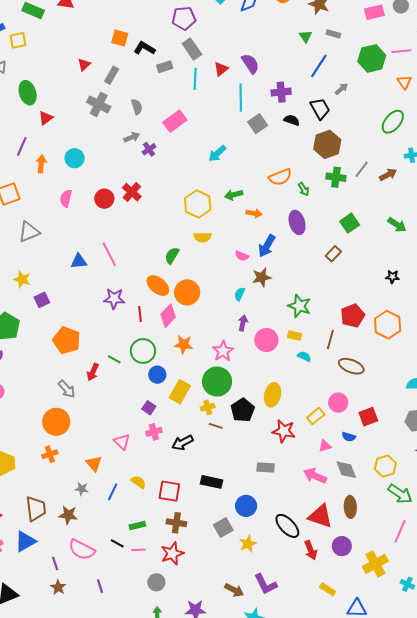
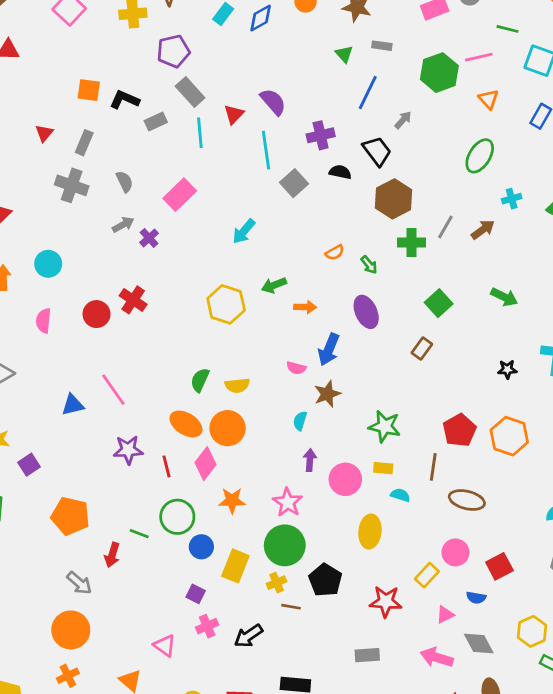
orange semicircle: (280, 177) -> (335, 252), size x0.6
yellow semicircle: (202, 237) -> (237, 385), moved
yellow ellipse: (273, 395) -> (370, 532), moved

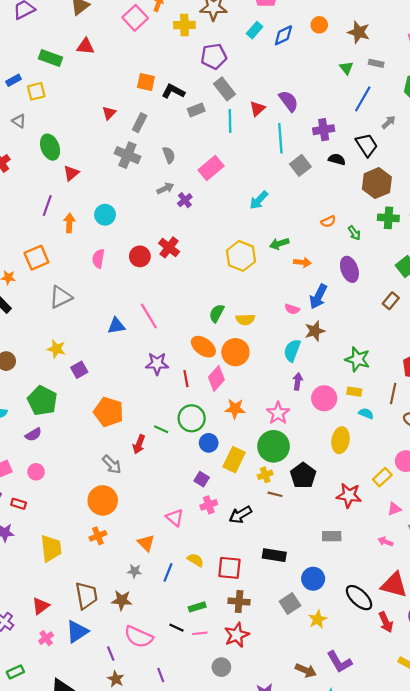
cyan semicircle: (300, 421) -> (292, 350), size x1.5
pink arrow: (437, 657) -> (385, 542), size x0.6

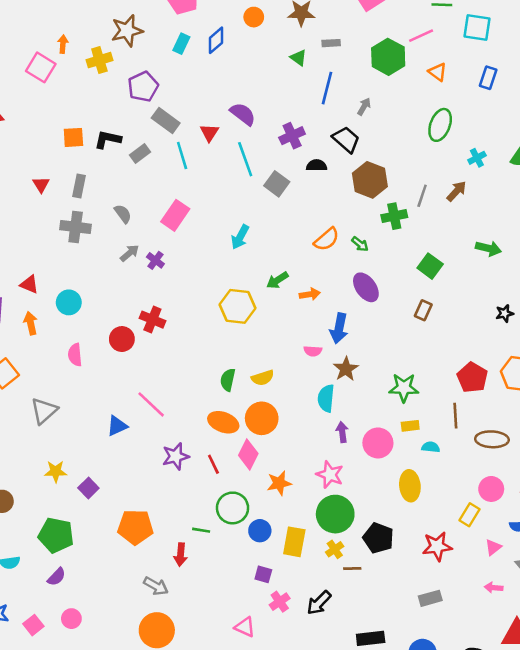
red triangle: (71, 173) -> (29, 284), moved, turned -42
orange semicircle: (328, 221) -> (327, 239), size x1.5

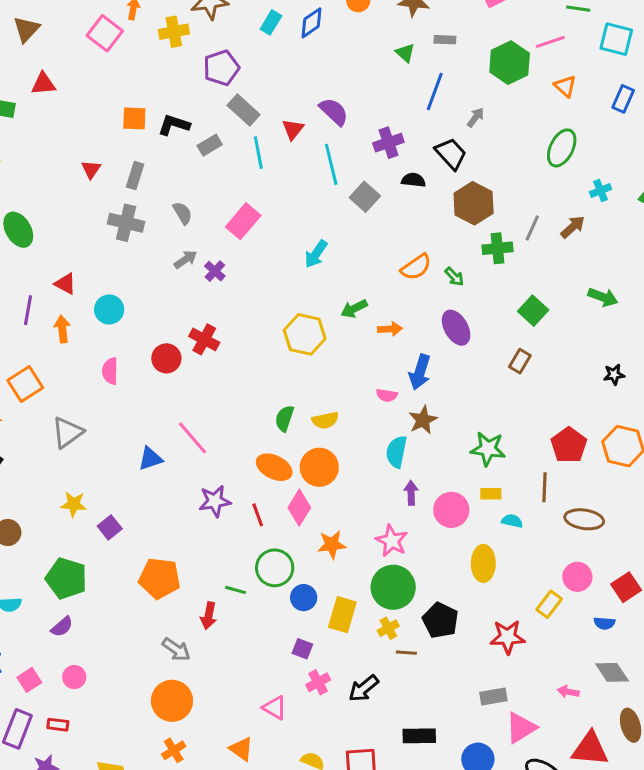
pink triangle: (493, 547) -> (521, 728), moved, size x1.6

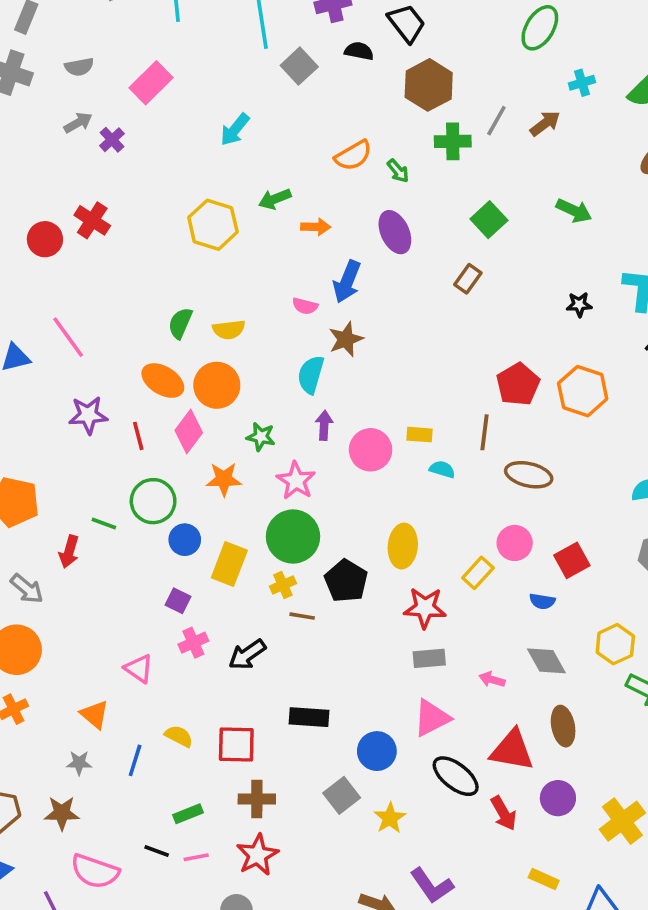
gray semicircle: (183, 213) -> (79, 67), turned 105
green star: (488, 449) -> (261, 437), moved, size x0.7
yellow ellipse: (483, 563) -> (403, 546), moved
gray rectangle: (493, 697) -> (429, 658), moved

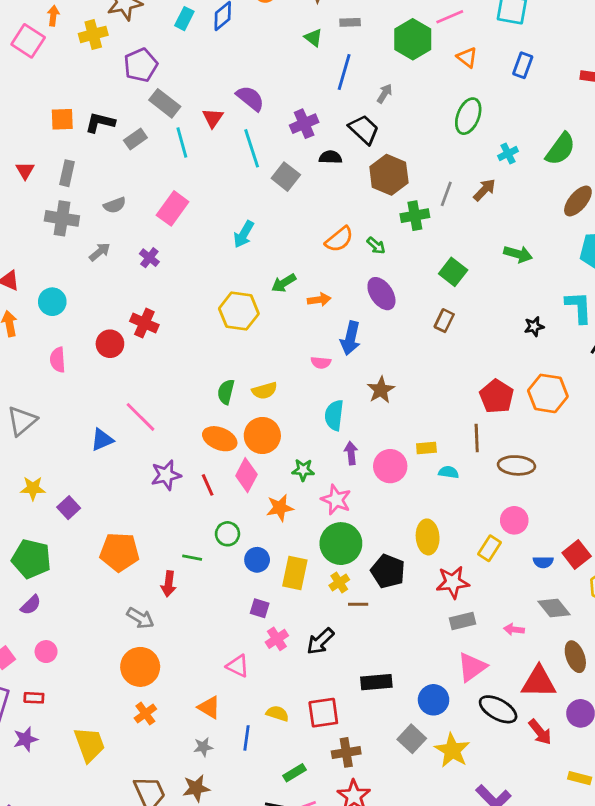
gray arrow: (78, 123) -> (100, 252), moved
brown star: (346, 339) -> (381, 390), moved
green circle: (153, 501) -> (227, 534), size x0.7
red square: (572, 560) -> (577, 555), moved
yellow star: (390, 818) -> (452, 750), size x1.4

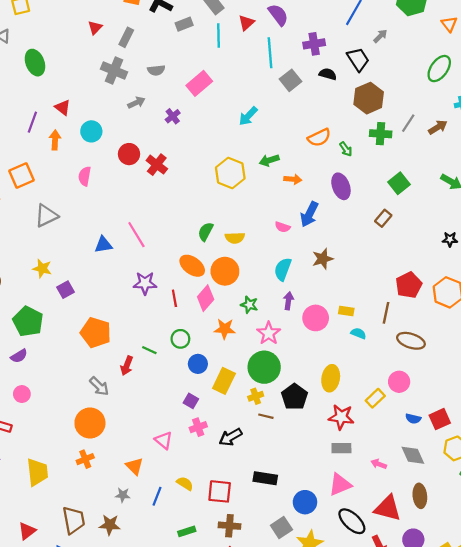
red circle: (110, 344) -> (129, 154), moved

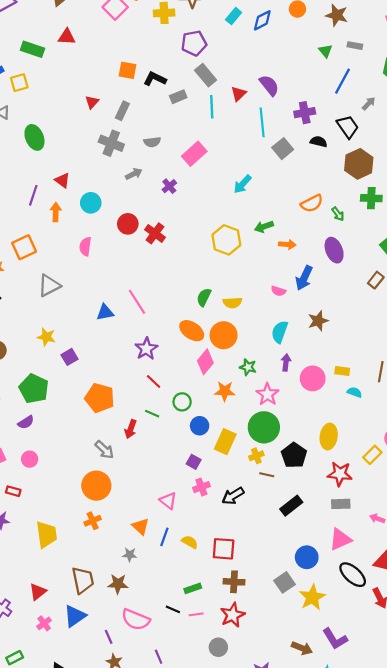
purple star: (145, 283) -> (146, 349), turned -30
red line: (174, 298) -> (154, 381), moved, turned -35
black rectangle: (265, 478) -> (291, 506), moved, turned -45
blue line: (157, 496) -> (164, 537), moved

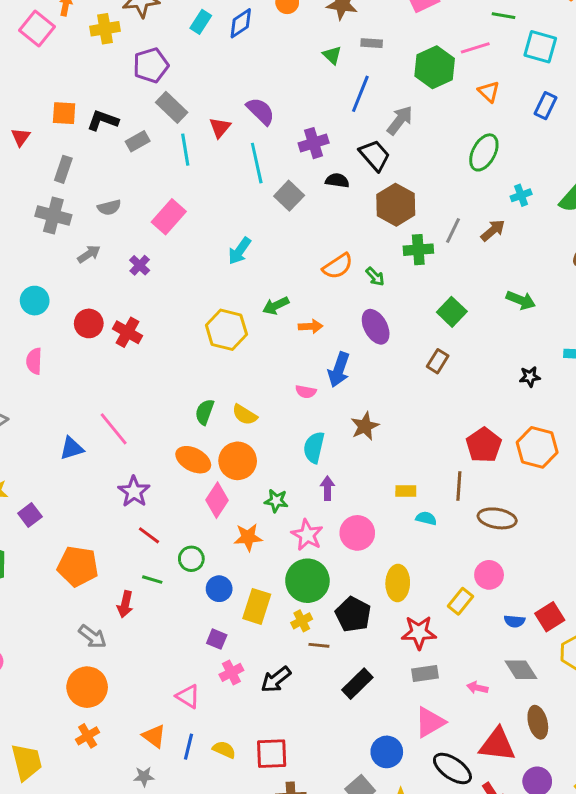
red triangle: (92, 102) -> (21, 137), moved
gray arrow: (369, 104) -> (400, 120), size x1.5
yellow semicircle: (232, 303) -> (245, 415), turned 42
pink circle: (313, 378) -> (357, 533), moved

